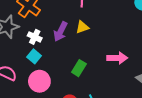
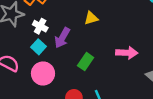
purple arrow: (61, 32) -> (62, 38), moved

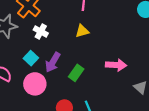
white cross: (40, 26) -> (41, 31), moved
purple arrow: (62, 38) -> (53, 62), moved

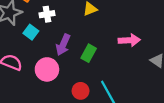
white cross: (41, 31) -> (47, 14), turned -32
cyan square: (31, 58) -> (31, 32), moved

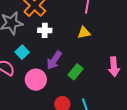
cyan square: (31, 32) -> (22, 52), moved
pink arrow: (129, 40) -> (114, 67), turned 78

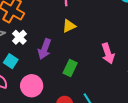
white cross: (45, 30) -> (19, 37), moved, turned -32
purple arrow: (54, 60) -> (45, 49), moved

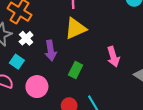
yellow triangle: (69, 26) -> (75, 28), size x1.6
purple arrow: (45, 49) -> (51, 51), turned -30

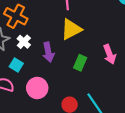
green rectangle: (76, 70) -> (80, 63), moved

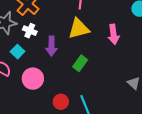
white cross: (24, 42) -> (30, 31), turned -32
pink arrow: (110, 54) -> (114, 34), moved

